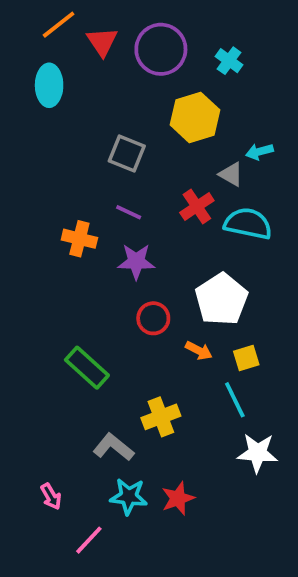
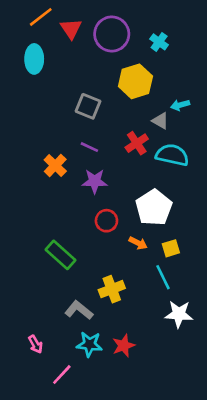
orange cross: (79, 239) -> (55, 165), turned 30

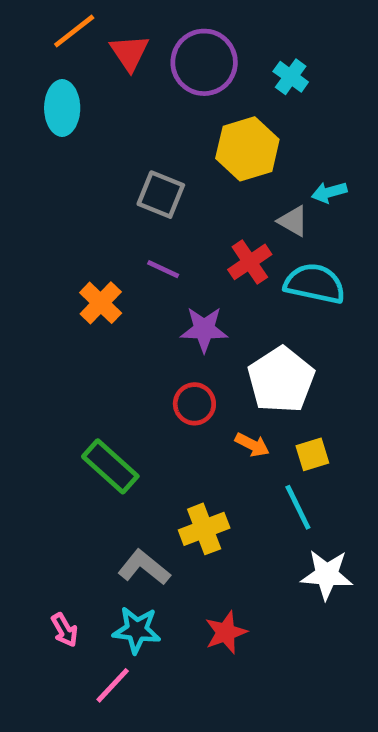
purple star: (95, 181) -> (204, 329), moved
cyan star: (89, 344) -> (137, 630), moved

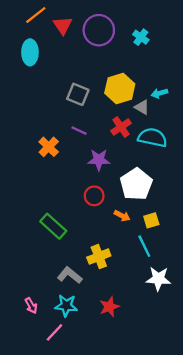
yellow hexagon: (247, 149) -> (120, 89), moved

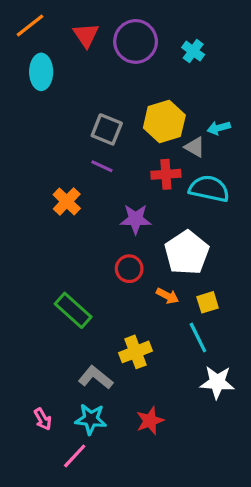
orange line: (36, 15) -> (30, 25), moved
red cross: (121, 127) -> (166, 174), turned 30
purple line: (79, 131) -> (102, 166), moved

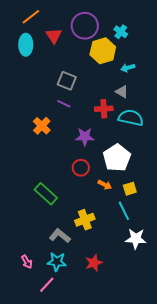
orange line: (30, 25) -> (31, 17), moved
red triangle: (86, 35) -> (54, 36), moved
yellow hexagon: (164, 121) -> (103, 51), moved
cyan arrow: (219, 128) -> (128, 68), moved

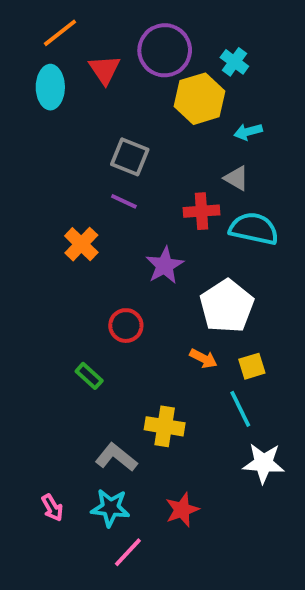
purple star: (85, 137) -> (165, 265), turned -30
red circle: (81, 168) -> (126, 326), moved
green rectangle: (46, 194) -> (89, 376), size x0.6
yellow cross: (85, 220) -> (165, 426), turned 30
pink line: (47, 285) -> (128, 552), moved

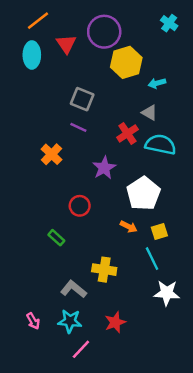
cyan cross: (234, 62) -> (169, 23), moved
red cross: (201, 211) -> (127, 133), turned -30

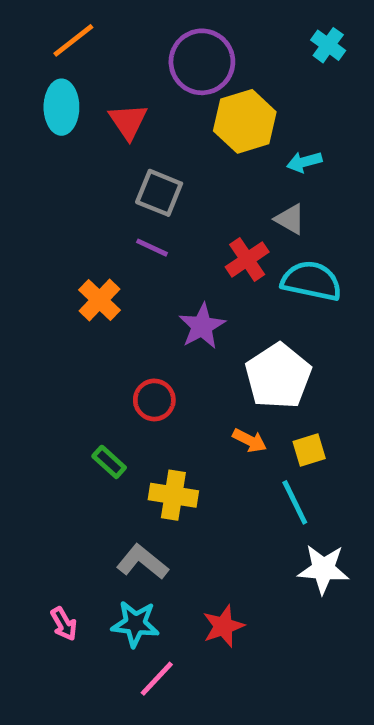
red triangle: (66, 44) -> (128, 121), moved
yellow cross: (104, 270) -> (173, 495), moved

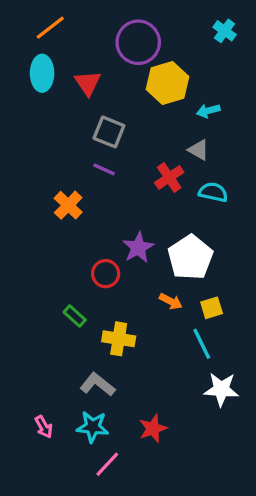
cyan semicircle: (311, 281) -> (213, 192), size x0.7
purple star: (202, 326) -> (138, 248), moved

